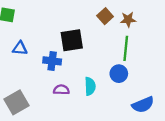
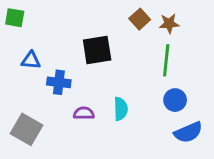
blue cross: (52, 61) -> (59, 82), moved
blue circle: (119, 74) -> (175, 100), moved
gray square: (16, 102) -> (26, 129), turned -30

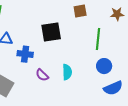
brown square: (140, 19) -> (80, 11), turned 32
brown star: (169, 24) -> (117, 14), moved
purple semicircle: (84, 113) -> (42, 75), turned -136

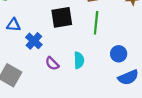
green line: (98, 39) -> (96, 23), moved
blue cross: (25, 54) -> (34, 41), turned 35

